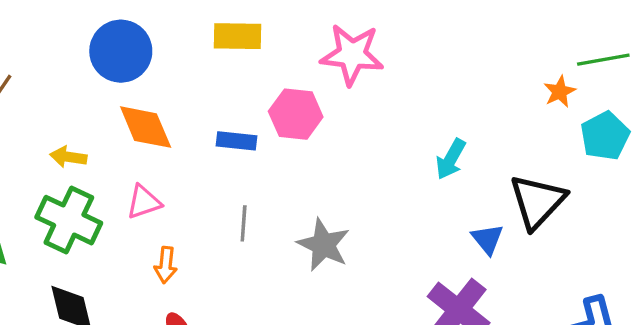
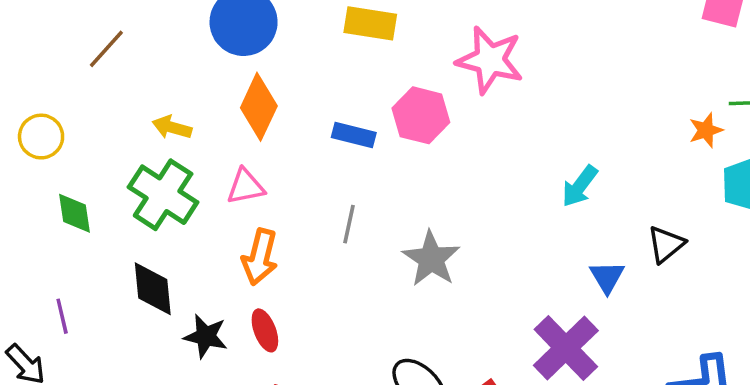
orange diamond: (146, 127) -> (259, 107), turned 40
black triangle: (537, 201) -> (666, 244), size x0.6
orange arrow: (166, 265) -> (260, 257), size x1.4

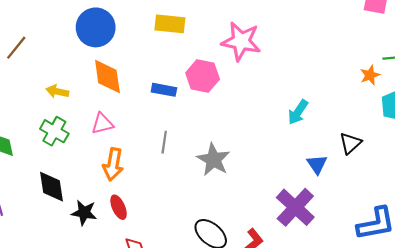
orange diamond: (259, 107) -> (107, 77), turned -30
green cross: (163, 195) -> (54, 131), size x0.7

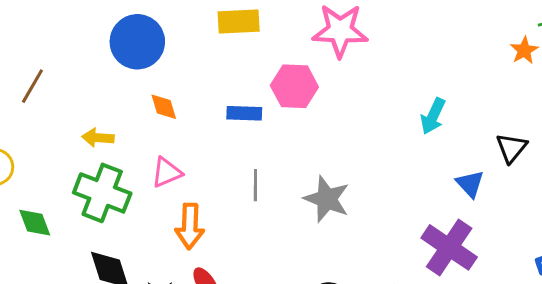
orange diamond: (107, 77) -> (164, 107), size x0.6
green cross: (54, 131) -> (102, 193), size x1.4

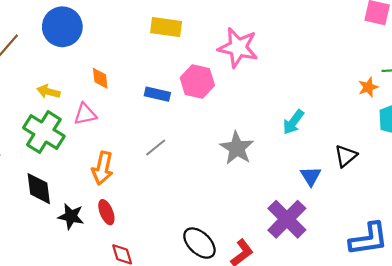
blue circle: (137, 42) -> (62, 27), moved
pink triangle: (167, 173) -> (85, 114), moved
gray line: (255, 185) -> (156, 147), turned 40
gray star: (327, 199) -> (237, 148), moved

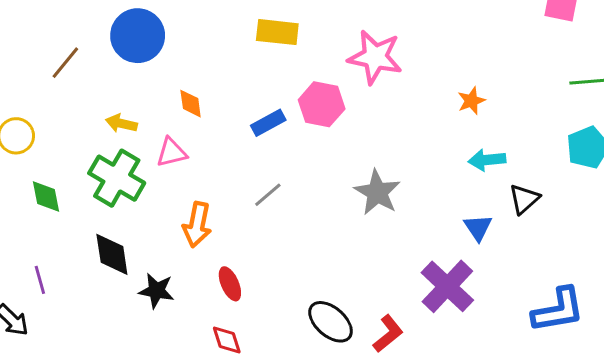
orange star: (368, 87) -> (471, 101), moved
blue rectangle: (157, 94) -> (268, 123), turned -40
cyan arrow: (293, 122) -> (487, 160), moved, turned 50
red ellipse: (106, 212) -> (230, 284), moved

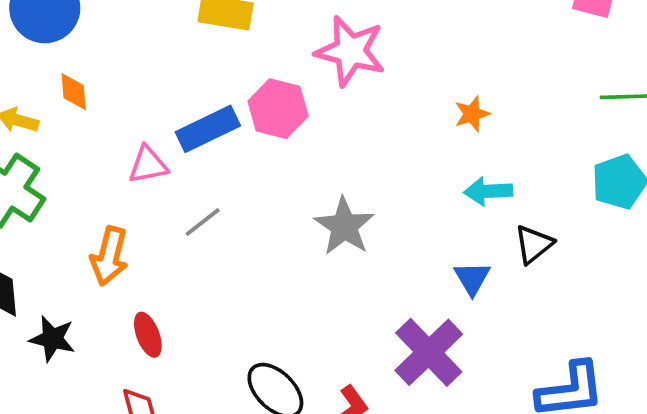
orange diamond: (191, 104) -> (74, 92), moved
blue rectangle: (268, 123) -> (208, 129), size x1.4
pink triangle: (172, 152) -> (148, 165), moved

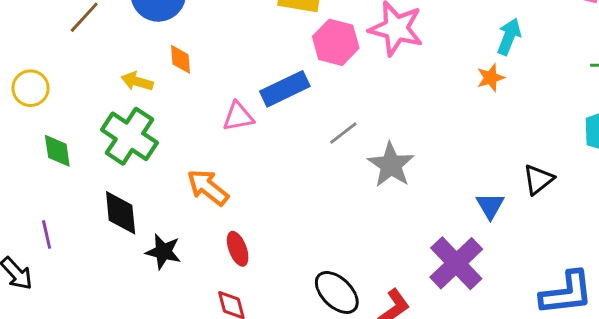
pink hexagon: (278, 109) -> (336, 42), moved
cyan arrow: (488, 191) -> (509, 37), moved, turned 114
gray line: (203, 222) -> (343, 133), moved
orange arrow: (109, 256) -> (208, 187), turned 114

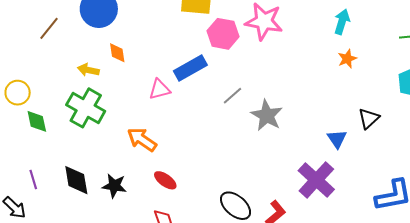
orange star: (491, 78) -> (347, 59), moved
yellow circle: (31, 88) -> (18, 93), moved
black diamond: (121, 213) -> (76, 180), moved
red ellipse: (238, 249) -> (165, 180), turned -30

